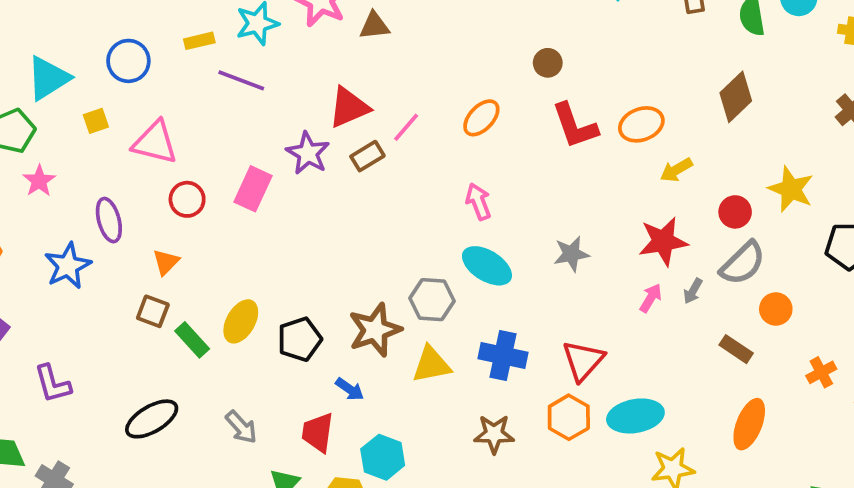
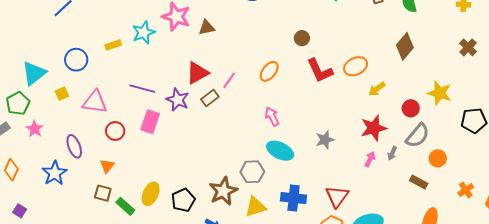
purple line: (241, 80) -> (142, 89), moved

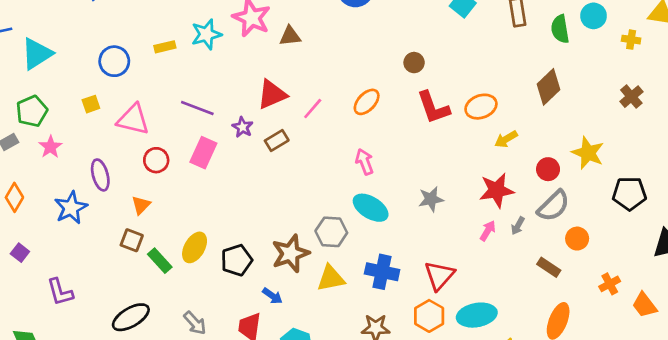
cyan triangle: (34, 73) -> (37, 54), moved
brown rectangle: (210, 98) -> (277, 140), moved
purple star: (178, 100) -> (243, 127), size x0.7

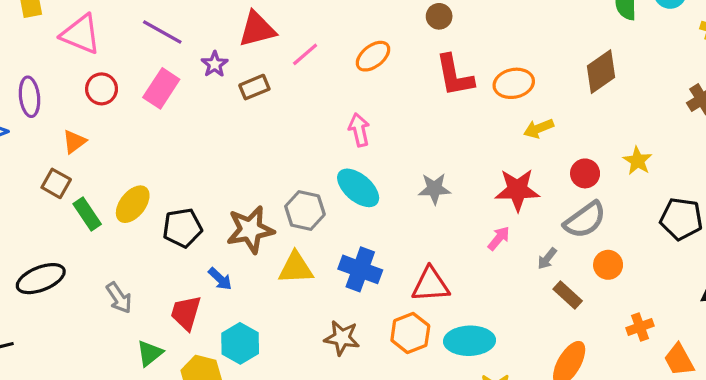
yellow star: (588, 153) -> (637, 161), size x0.7
gray arrow: (518, 226) -> (547, 259), moved
red triangle: (439, 275) -> (431, 285), turned 36

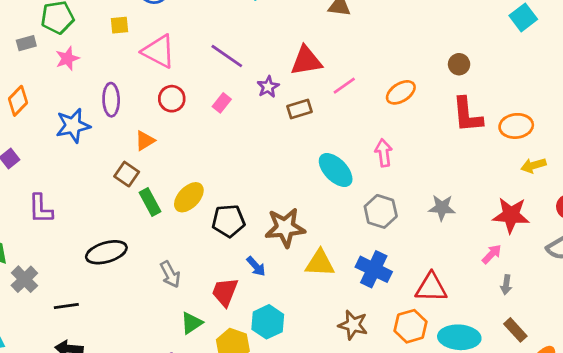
pink rectangle: (161, 88) -> (222, 103), size x0.6
cyan ellipse: (358, 188) -> (336, 170), moved
gray hexagon: (305, 210) -> (381, 211), moved
gray arrow: (547, 259) -> (506, 285), moved, turned -36
brown rectangle: (568, 295) -> (515, 330), moved

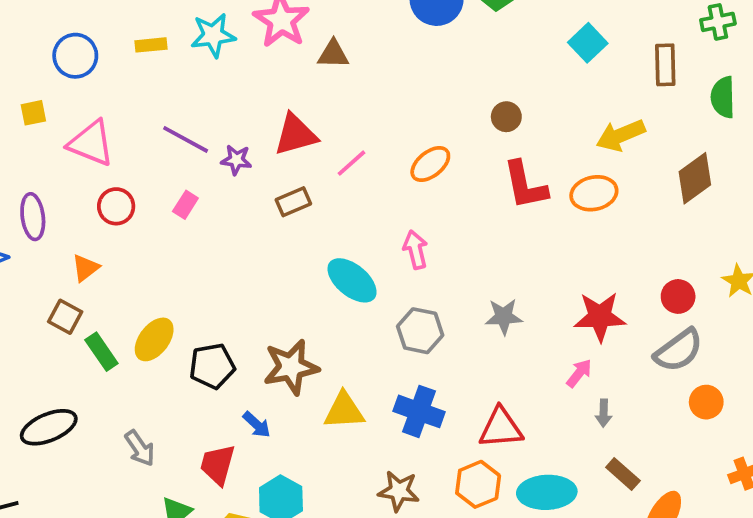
purple star: (268, 87) -> (236, 160), moved, turned -30
yellow arrow: (533, 165) -> (621, 135), moved, size x1.4

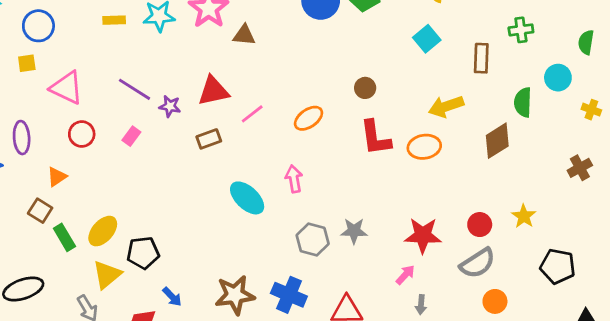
blue circle: (75, 56) -> (38, 26), moved
green semicircle: (723, 97) -> (523, 102), moved
gray hexagon: (420, 331) -> (313, 240), moved
brown star: (291, 367) -> (235, 295), moved
yellow triangle: (344, 411) -> (107, 275), moved, turned -40

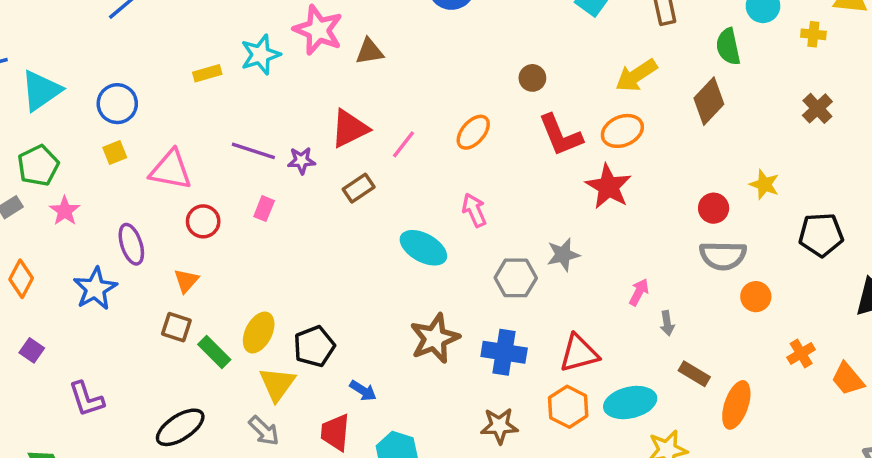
red star: (423, 235) -> (608, 187), moved, turned -30
gray semicircle: (478, 263) -> (723, 256), turned 48
brown star: (235, 295) -> (435, 338), moved

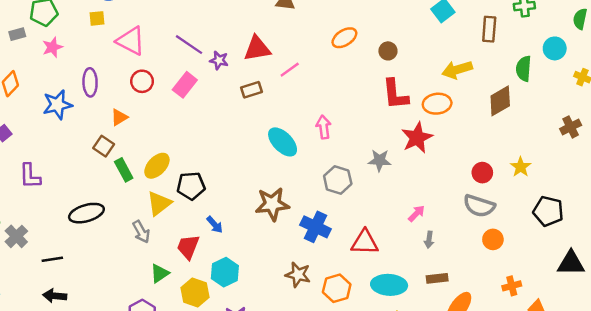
orange ellipse: (473, 132) -> (344, 38), moved
pink rectangle: (264, 209) -> (185, 85), size x1.5
gray star: (563, 255) -> (380, 160), moved
brown rectangle: (694, 374) -> (437, 278), turned -54
orange hexagon: (568, 407) -> (337, 288), moved

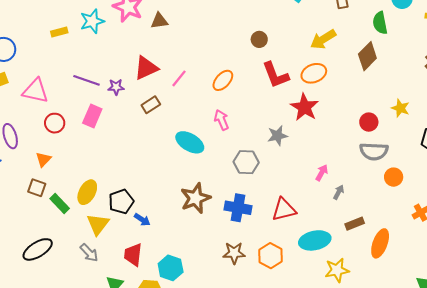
orange ellipse: (344, 38) -> (223, 80), moved
blue arrow: (215, 225) -> (142, 220), moved
gray arrow: (429, 240) -> (339, 192), turned -144

